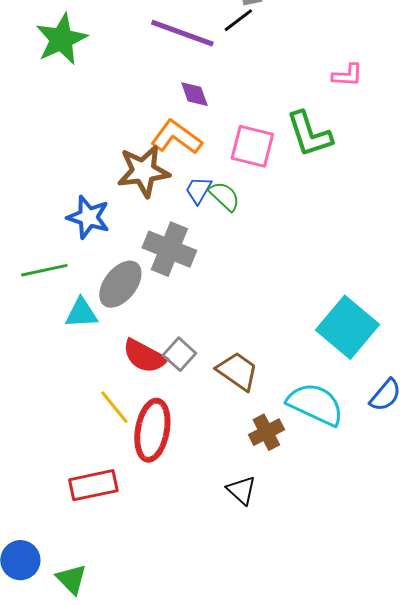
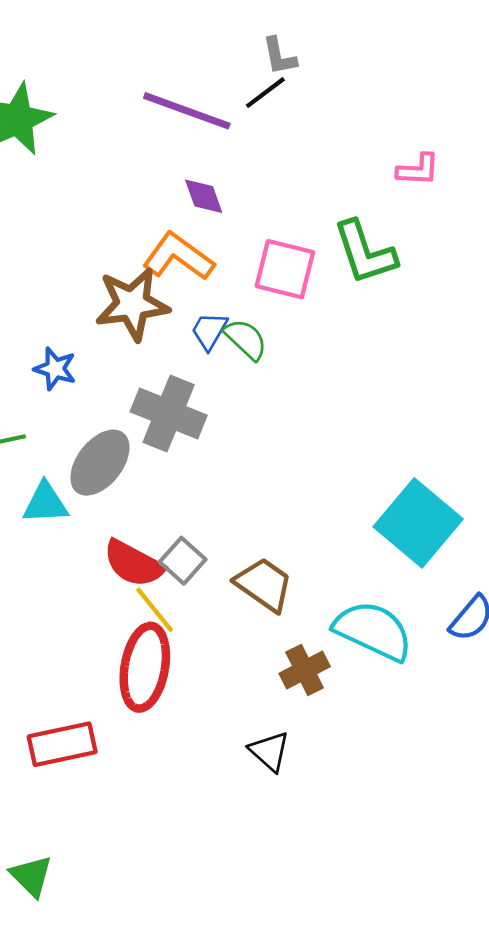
blue star: (88, 217) -> (55, 369), size x0.7
yellow line: (114, 407) -> (155, 610), moved

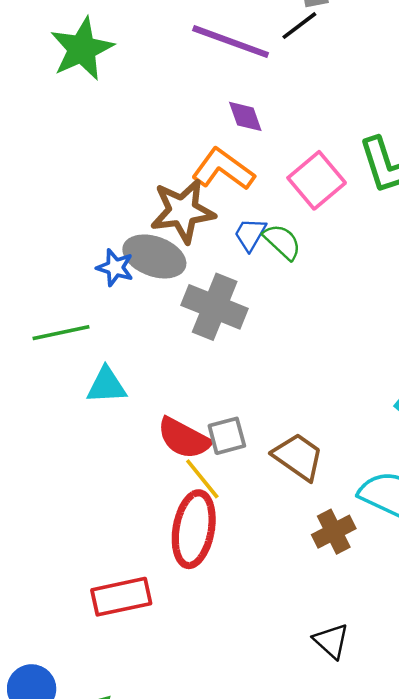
pink square: (285, 269) -> (317, 180), turned 36
gray ellipse: (100, 463) -> (154, 256), moved, turned 72
gray square: (183, 561) -> (227, 436), turned 33
black triangle: (270, 751) -> (331, 641), moved

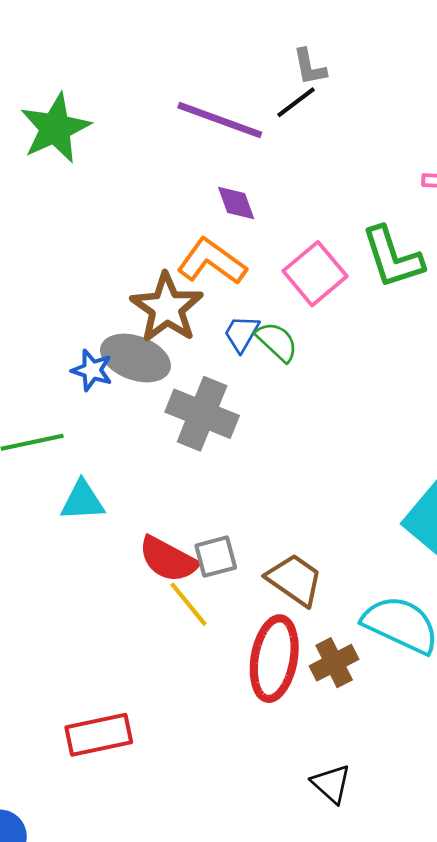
brown star: (183, 211) -> (167, 308), turned -30
red ellipse: (194, 529) -> (274, 659), moved

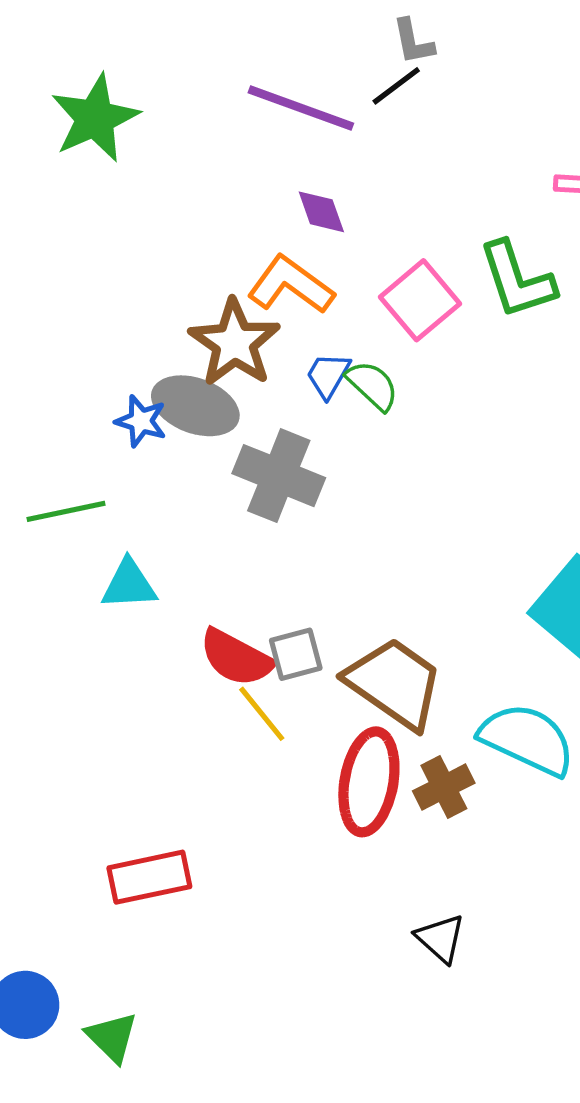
brown trapezoid: (295, 580) -> (394, 683), size x1.4

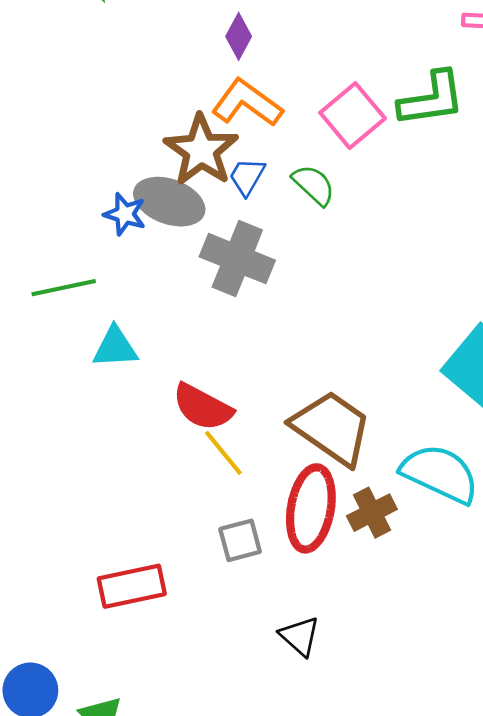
purple diamond: (321, 212) -> (239, 36), moved, turned 48
green L-shape: (517, 280) -> (432, 99), turned -80
blue trapezoid: (328, 375) -> (247, 177), moved
gray square: (296, 654) -> (240, 540), moved
black triangle: (440, 938) -> (300, 636), moved

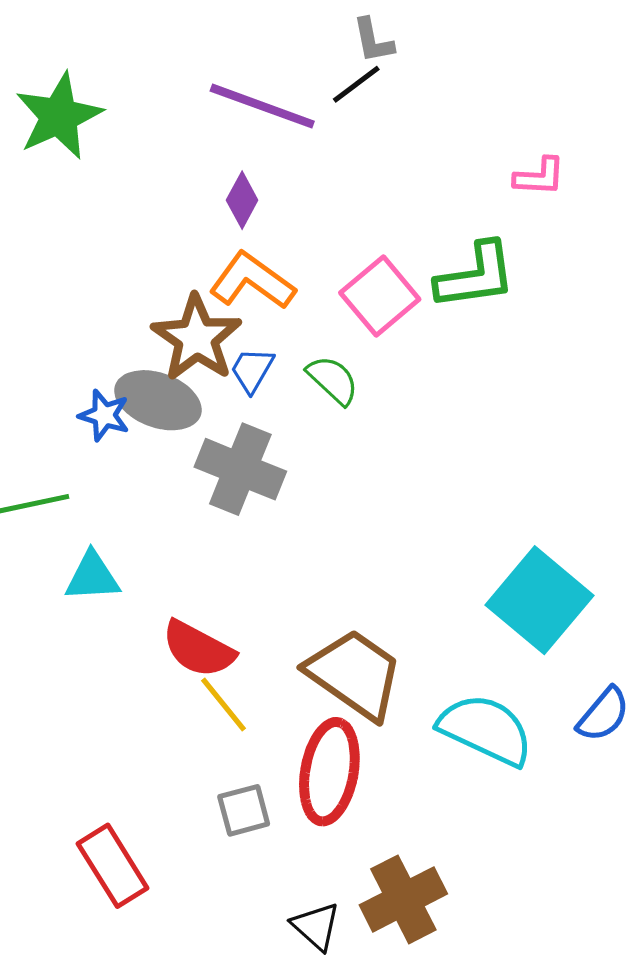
brown cross: (372, 513) -> (403, 899), moved, size x1.4
red rectangle: (132, 586) -> (113, 866), turned 70

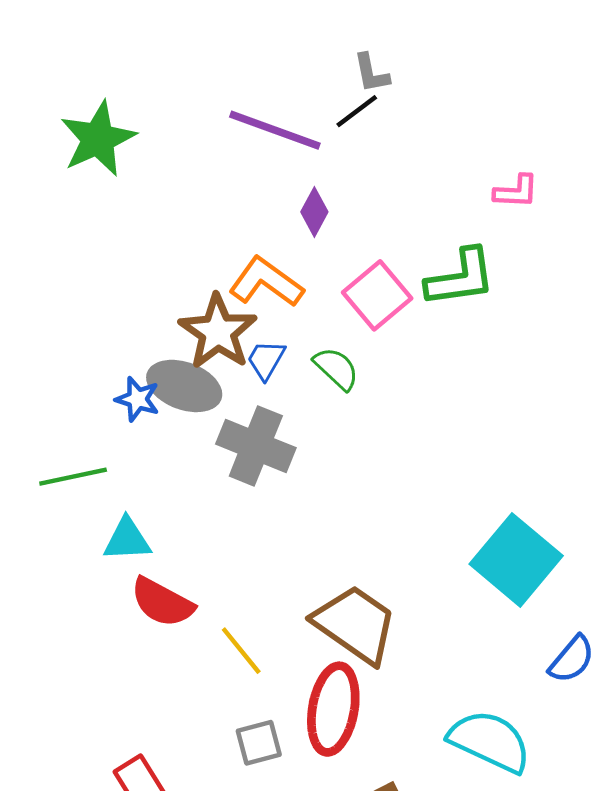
purple diamond: (242, 200) -> (314, 212), moved
red semicircle: (198, 649) -> (162, 602), moved
cyan semicircle: (486, 730) -> (490, 741), moved

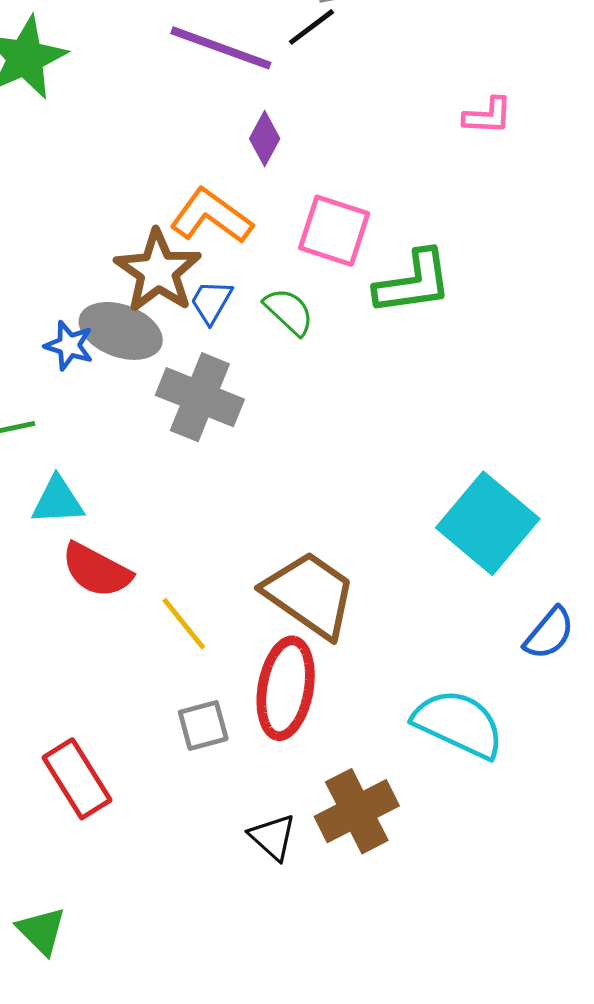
green L-shape: (461, 278) -> (413, 282), moved
pink square: (377, 295) -> (334, 231), turned -32

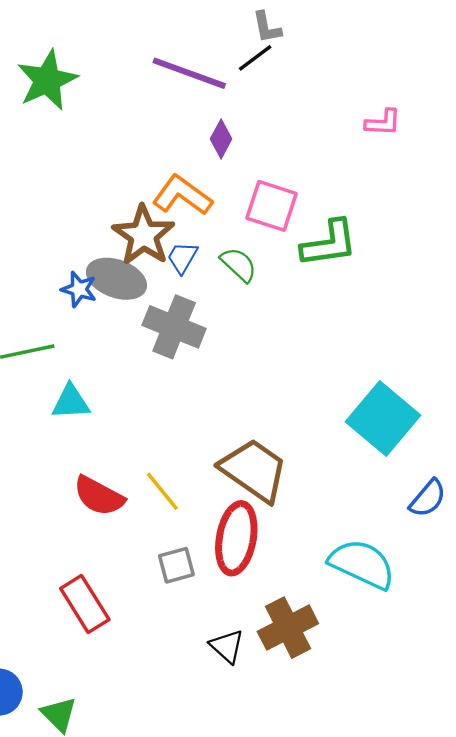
red semicircle: (96, 570) -> (99, 496), moved

